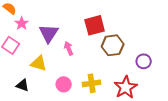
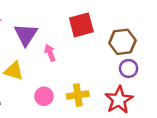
brown hexagon: (113, 45) -> (122, 42), moved
purple circle: (144, 61) -> (129, 68), moved

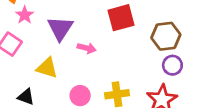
pink arrow: (50, 53) -> (87, 48), turned 126

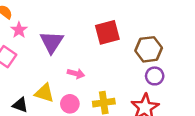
pink arrow: (87, 48) -> (76, 74), moved
yellow triangle: (47, 68) -> (44, 93), moved

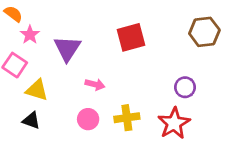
brown hexagon: (149, 49) -> (204, 32), moved
yellow triangle: (44, 93) -> (37, 90), moved

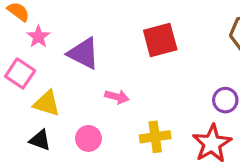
purple triangle: (67, 48) -> (83, 53), turned -36
pink circle: (88, 119) -> (88, 138), moved

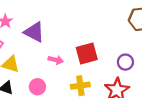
red square: (160, 40) -> (87, 53), moved

